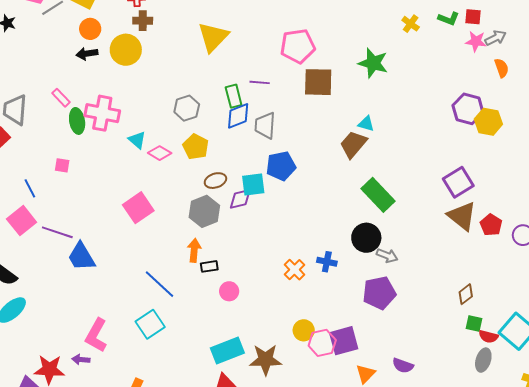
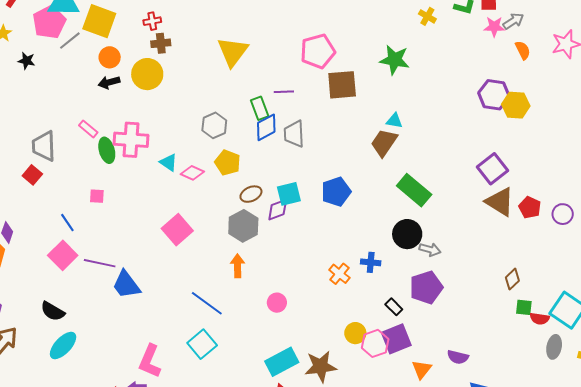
blue pentagon: (281, 166) -> (336, 192), moved
black rectangle: (209, 266) -> (394, 307), moved, turned 60
gray ellipse: (483, 360) -> (554, 347), moved

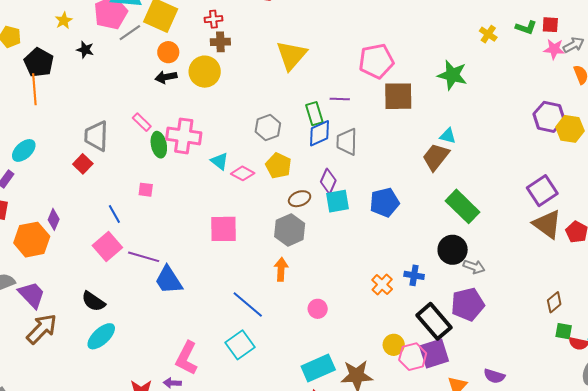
purple diamond: (278, 210) -> (328, 181), moved, turned -50
pink square: (177, 230) -> (223, 229), turned 36
black rectangle: (394, 307) -> (434, 321), size x2.0

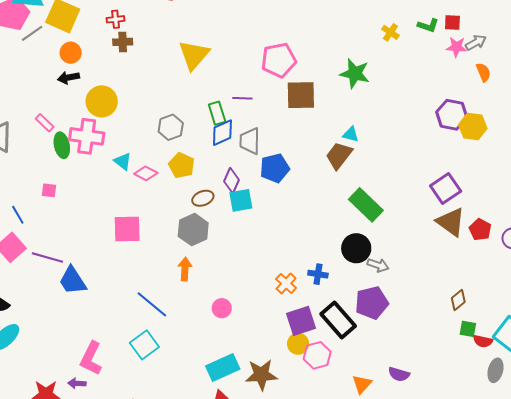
yellow circle: (205, 72) -> (102, 101), moved
blue pentagon: (385, 202) -> (275, 168), moved
purple square: (434, 354) -> (301, 321), moved

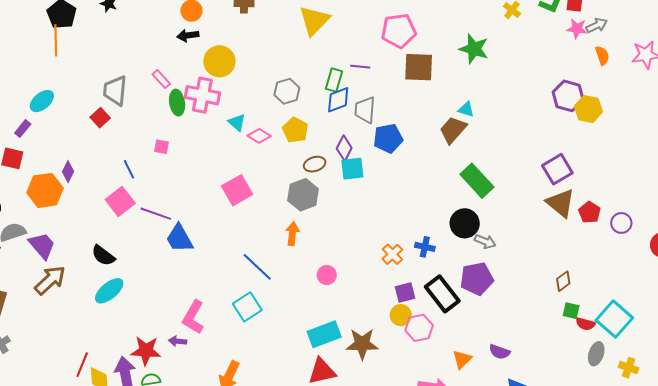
green rectangle: (217, 113) -> (334, 80), turned 30
pink square: (127, 229) -> (237, 190), turned -32
purple square: (301, 321) -> (405, 292), size x0.7

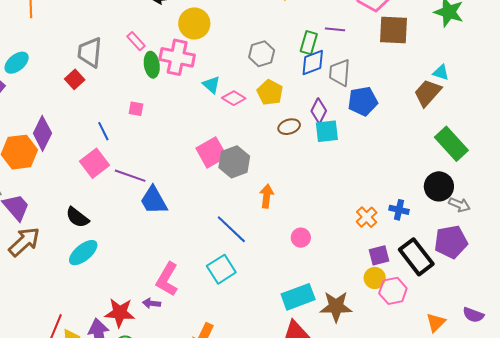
purple diamond: (68, 172) -> (42, 133), size x1.6
gray hexagon: (303, 195) -> (234, 162), moved

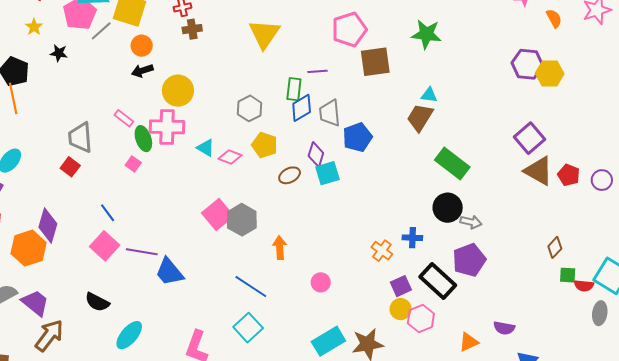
pink square: (136, 109) -> (133, 164), moved, turned 35
cyan ellipse: (83, 253) -> (129, 335), moved
orange triangle: (436, 322) -> (469, 342), turned 30

